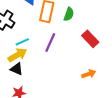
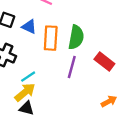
green semicircle: (69, 14) -> (76, 37), size x1.5
purple line: (50, 42) -> (72, 67), moved

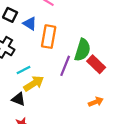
green semicircle: (76, 37) -> (83, 50), moved
yellow arrow: (25, 92) -> (34, 83), moved

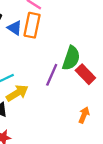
orange rectangle: (49, 37) -> (32, 25), moved
orange arrow: (96, 102) -> (84, 115), turned -48

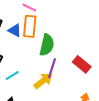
green semicircle: (71, 58) -> (47, 45), moved
yellow arrow: (17, 93) -> (43, 81), moved

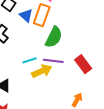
purple line: (52, 68) -> (53, 61), turned 66
cyan line: (12, 76) -> (29, 60), moved

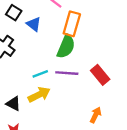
orange rectangle: (42, 15) -> (72, 24), moved
yellow arrow: (42, 71) -> (39, 95), moved

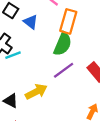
purple line: (67, 73) -> (64, 70), turned -40
cyan line: (40, 74) -> (13, 55), moved

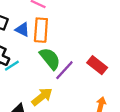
orange rectangle: (68, 21) -> (41, 30), moved
green semicircle: (63, 44) -> (50, 59), moved, turned -50

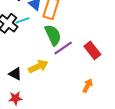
cyan line: (12, 66) -> (23, 20), moved

